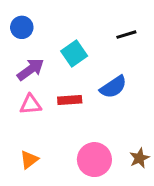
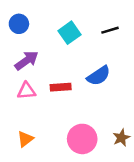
cyan square: (74, 53) -> (70, 33), moved

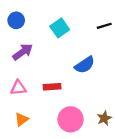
black line: (110, 30) -> (104, 26), moved
red rectangle: (61, 87) -> (52, 87), moved
pink triangle: (27, 91) -> (18, 88), moved

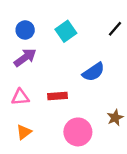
blue circle: (16, 20) -> (25, 30), moved
black line: (104, 26) -> (115, 29), turned -32
brown star: (104, 118) -> (115, 118), moved

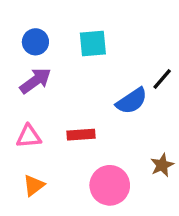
black line: (115, 29) -> (162, 79), moved
cyan square: (66, 31) -> (93, 44), turned 30

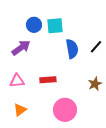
blue circle: (35, 42) -> (34, 25), moved
blue semicircle: (132, 101) -> (72, 49), moved, turned -66
brown star: (162, 165) -> (95, 84), moved

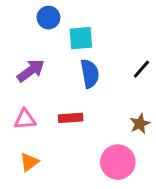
blue circle: (34, 25) -> (48, 18), moved
blue semicircle: (72, 49) -> (90, 74), moved
pink circle: (65, 110) -> (118, 162), moved

